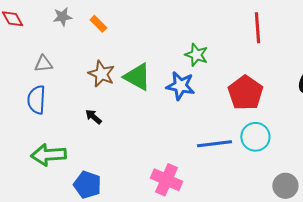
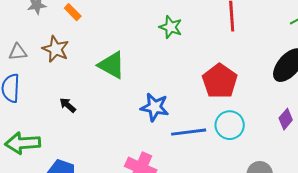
green star: (196, 55) -> (171, 27), moved
brown star: (101, 74) -> (56, 49), moved
blue star: (180, 86) -> (155, 107), moved

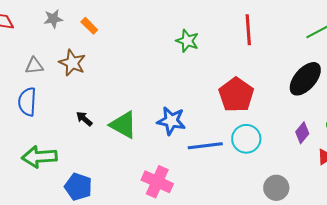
green triangle: (112, 65) -> (123, 125), moved

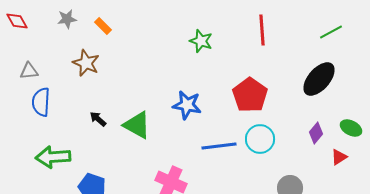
gray triangle: (34, 66) -> (29, 71), moved
blue star: (171, 121) -> (187, 105), moved

